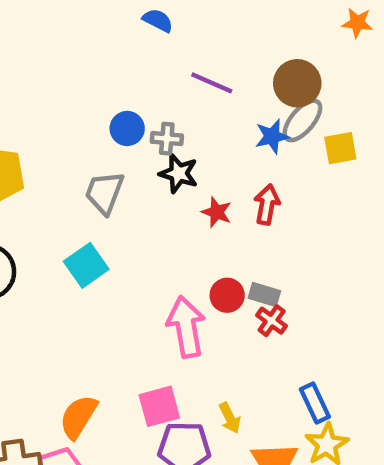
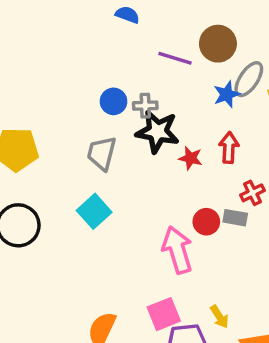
brown circle: (297, 83) -> (218, 44), moved
black star: (179, 173) -> (157, 132), size x1.4
red cross: (272, 321) -> (252, 193), moved, turned 35

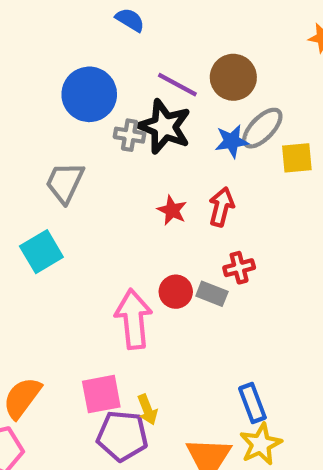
blue circle: (114, 101) -> (89, 94), moved, size x1.6
black star: (157, 132) -> (164, 127), moved
yellow arrow: (220, 317) -> (147, 410), moved

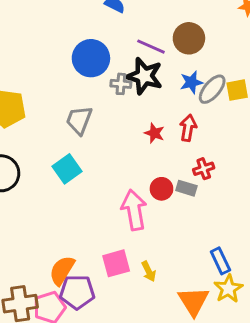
gray ellipse: (262, 128) -> (212, 89), moved
purple pentagon: (122, 436) -> (77, 292), moved

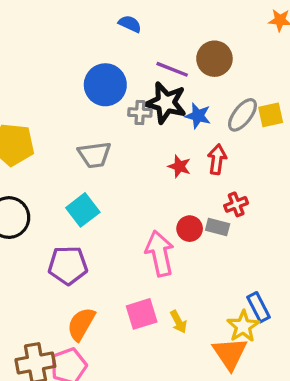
blue star: (191, 82) -> (198, 116), moved, turned 30
gray trapezoid: (79, 120) -> (94, 155), turned -116
yellow star: (228, 289) -> (243, 326), moved
purple pentagon: (77, 292) -> (68, 265), moved

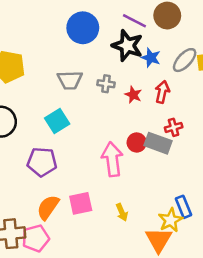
gray cross: (140, 113) -> (106, 84), moved
gray rectangle: (218, 227) -> (158, 143), size x1.5
pink square: (142, 314) -> (81, 203), moved

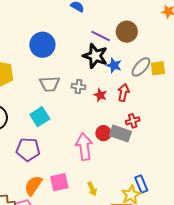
blue circle: (83, 28) -> (42, 45), moved

